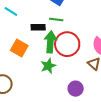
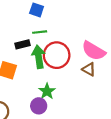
green star: (48, 66) -> (47, 91), moved
purple circle: (76, 89) -> (39, 106), moved

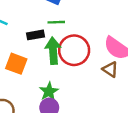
green star: (47, 91) -> (49, 91), moved

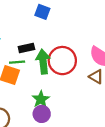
green line: (56, 22) -> (17, 62), moved

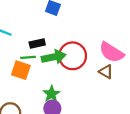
green arrow: (43, 62) -> (54, 57), turned 85

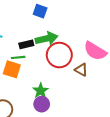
green arrow: (54, 57) -> (47, 39), moved
brown triangle: (106, 72) -> (81, 70), moved

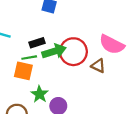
green arrow: (47, 39) -> (54, 51), moved
green star: (41, 91) -> (40, 94), moved

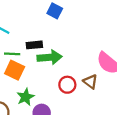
red circle: (73, 52) -> (67, 85), moved, size x0.6
green line: (29, 58) -> (12, 54), moved

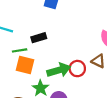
green arrow: (50, 57) -> (59, 70), moved

